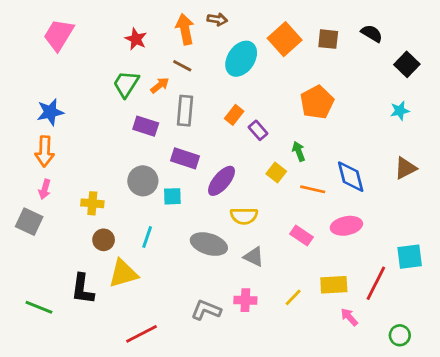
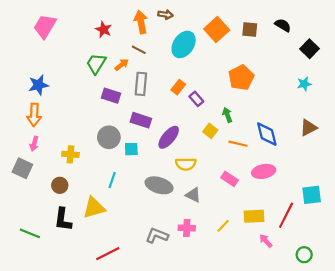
brown circle: (104, 240) -> (60, 185), moved

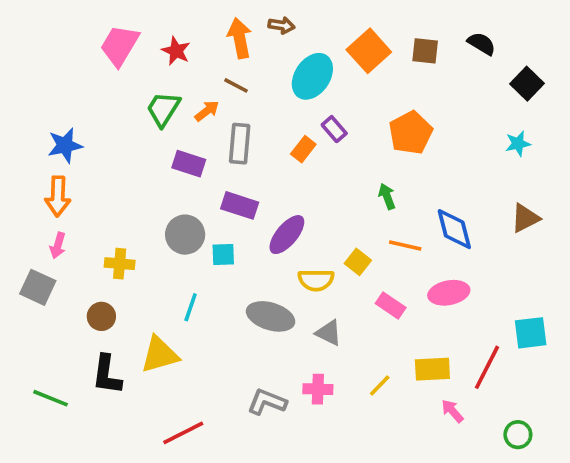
pink trapezoid: (45, 26) -> (120, 45), moved
purple rectangle: (196, 99) -> (334, 129), moved
yellow square: (210, 131) -> (358, 262), moved

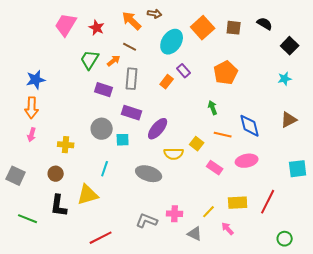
orange arrow: (240, 38) -> (132, 21), turned -35
gray square: (38, 287) -> (16, 176), moved
gray triangle: (329, 333) -> (195, 234), moved
cyan square: (531, 333) -> (298, 169), moved
pink arrow: (452, 411) -> (228, 229), moved

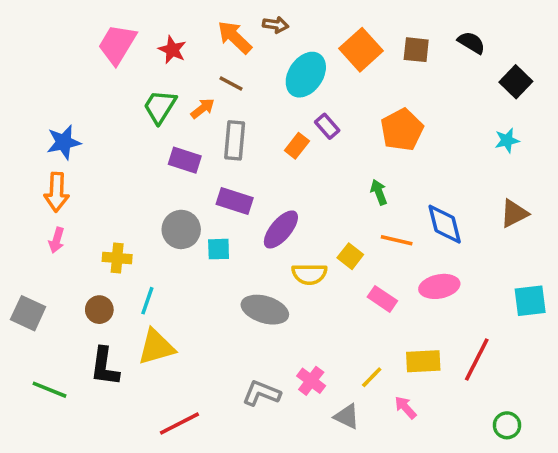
cyan line: (105, 169) -> (147, 301), moved
pink cross: (175, 214) -> (311, 381), turned 35

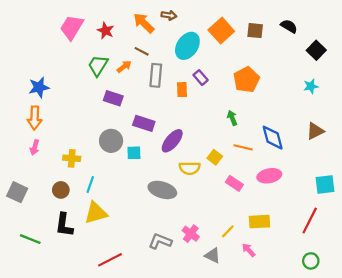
gray rectangle: (235, 140) -> (156, 75), moved
orange rectangle: (297, 146) -> (182, 90), turned -40
red line: (477, 359) -> (310, 221), moved

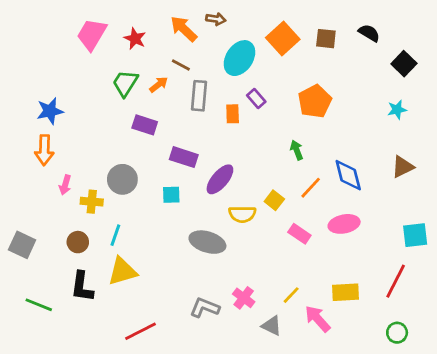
gray circle: (111, 141) -> (122, 179), moved
pink arrow: (35, 147) -> (65, 185), moved
orange line: (243, 147) -> (311, 188), turned -60
yellow rectangle: (259, 222) -> (345, 292), moved
pink arrow: (249, 250) -> (318, 319), size x1.5

